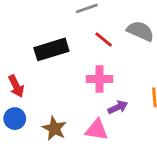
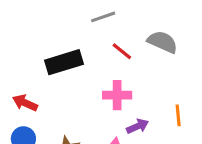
red arrow: (16, 86) -> (25, 103), turned 140

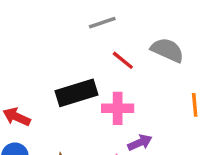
black rectangle: (64, 62) -> (77, 93), moved
orange line: (178, 115) -> (195, 105), moved

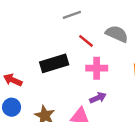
pink cross: (118, 108) -> (97, 68), moved

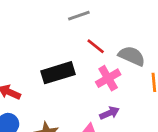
gray semicircle: (117, 34) -> (132, 56), moved
pink cross: (97, 68) -> (108, 78), turned -30

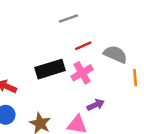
red line: (96, 46) -> (83, 46), turned -63
pink cross: (108, 78) -> (82, 73), moved

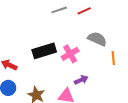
red line: (83, 46) -> (84, 11), moved

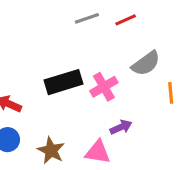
gray semicircle: (97, 39) -> (146, 63), turned 120

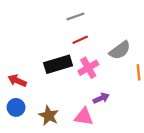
red line: (126, 20) -> (80, 40), moved

